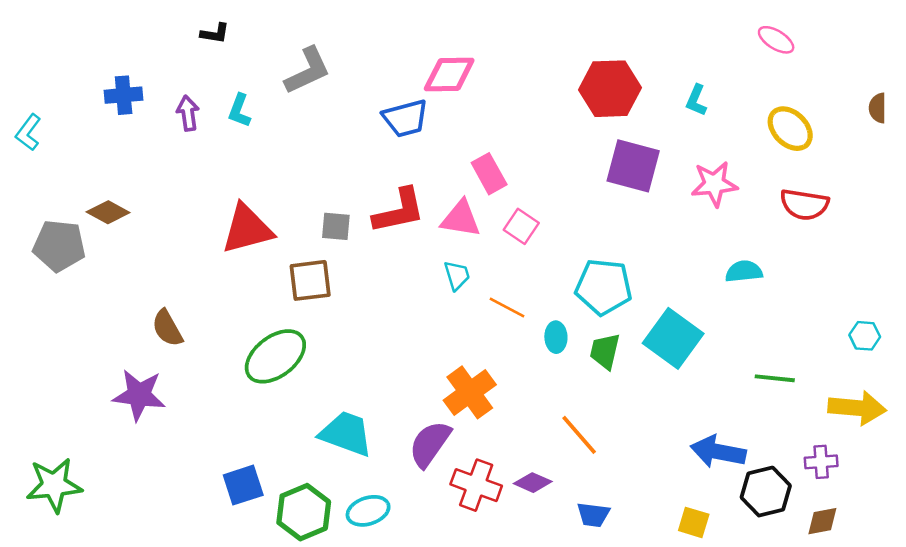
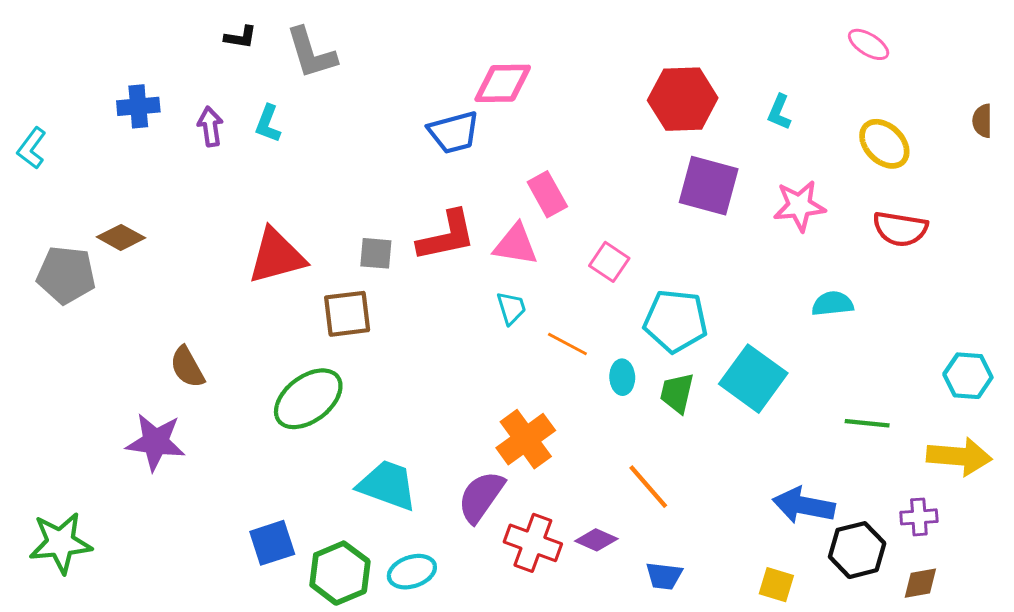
gray L-shape: (308, 71) -> (311, 53), moved, turned 98
pink square: (521, 226) -> (609, 262), moved
cyan hexagon: (865, 336) -> (968, 376), size x1.4

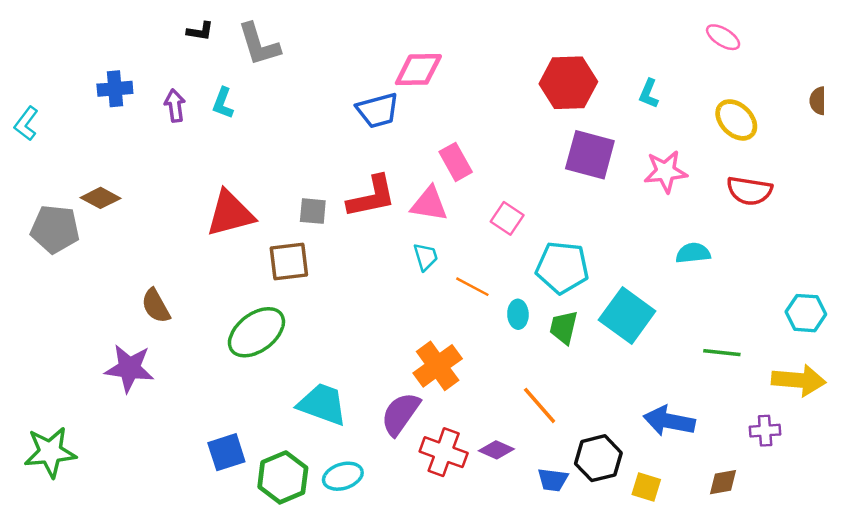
black hexagon: (857, 550) -> (598, 458), moved
brown diamond: (920, 583) -> (723, 482), moved

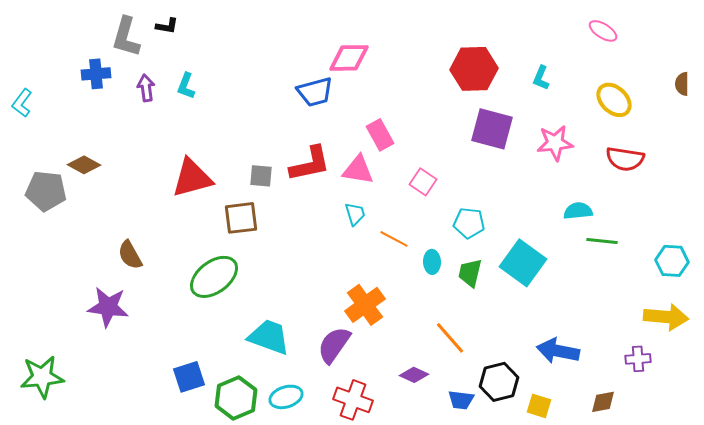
gray L-shape: (259, 44) -> (126, 37), moved, turned 33
cyan pentagon: (562, 267) -> (469, 223), size x0.7
green line: (722, 353) -> (602, 241), moved
red cross: (444, 452) -> (353, 400), moved

